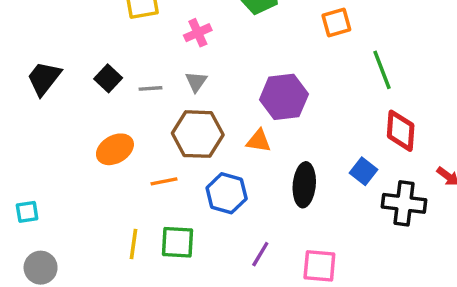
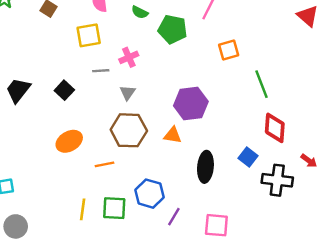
gray line: (150, 88) -> (101, 71), moved
blue hexagon: (227, 193) -> (149, 194), moved

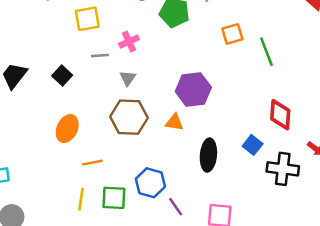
green line: (261, 84) -> (266, 52), moved
orange ellipse: (69, 141) -> (67, 129), turned -35
orange line: (104, 164) -> (92, 163), moved
purple line: (174, 217) -> (176, 207), turned -66

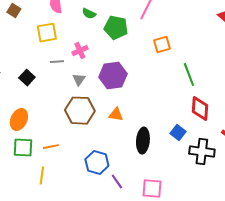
green line: (266, 52) -> (189, 75), moved
purple hexagon: (193, 89) -> (113, 76), moved
orange ellipse: (67, 129) -> (19, 120), moved
green square: (114, 198) -> (23, 148), moved

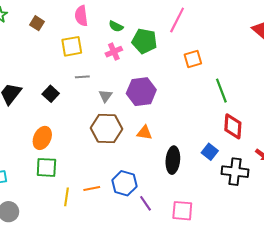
pink cross: (80, 51) -> (114, 52), moved
orange line: (51, 147) -> (92, 189), moved

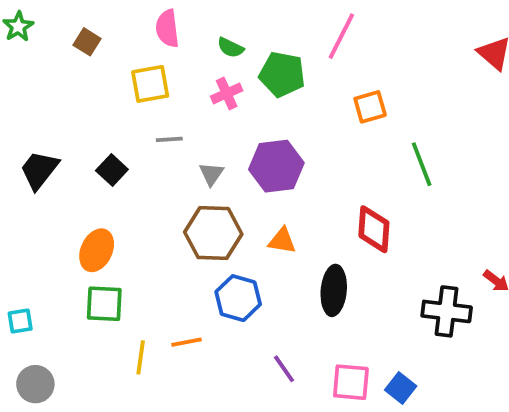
red diamond: (233, 126) -> (374, 229), moved
blue square: (210, 152) -> (401, 388), moved
blue hexagon: (124, 183) -> (238, 298), moved

